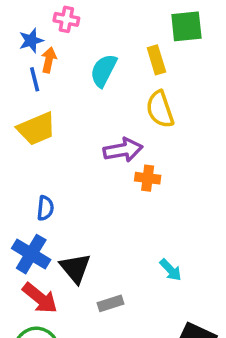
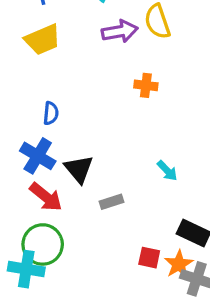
purple arrow: (123, 150) -> (120, 31), moved

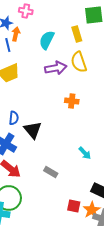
black triangle: (79, 169) -> (33, 130), moved
gray rectangle: (111, 202) -> (51, 172), turned 48

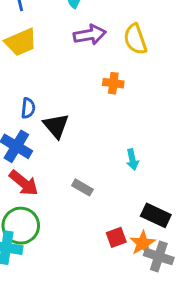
yellow semicircle: (79, 62) -> (135, 39), moved
cyan arrow: (85, 153) -> (132, 160), turned 32
red square: (74, 206) -> (116, 237), turned -32

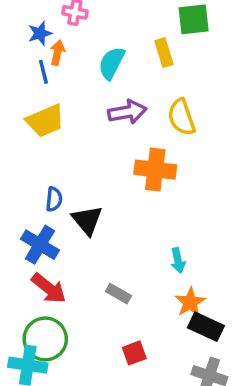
orange cross: (113, 83) -> (155, 170), size x1.6
red square: (116, 237) -> (134, 353), moved
orange star: (143, 243) -> (190, 302), moved

